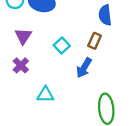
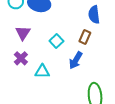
cyan triangle: (45, 95) -> (42, 71), moved

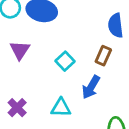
purple cross: (21, 58) -> (17, 108), moved
cyan triangle: (42, 71) -> (61, 108), moved

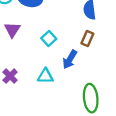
brown rectangle: (103, 56) -> (87, 38), moved

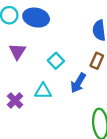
cyan triangle: (45, 76) -> (43, 91), moved

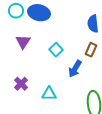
cyan triangle: (43, 91) -> (49, 94), moved

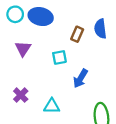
cyan square: (56, 50) -> (59, 57), turned 32
brown rectangle: (91, 50) -> (77, 34), moved

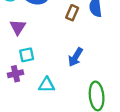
cyan square: (59, 57) -> (27, 55), moved
purple cross: (21, 95) -> (16, 74), turned 32

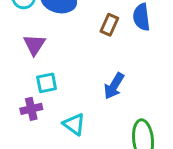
cyan triangle: (47, 85) -> (74, 124), turned 35

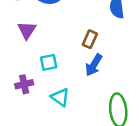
brown rectangle: (109, 25) -> (90, 39), moved
cyan square: (47, 83) -> (49, 62), moved

